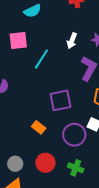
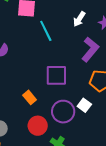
cyan line: (41, 59) -> (46, 31), turned -70
red circle: (45, 163) -> (38, 126), moved

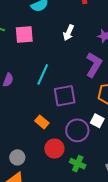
white arrow: (79, 19) -> (68, 33), moved
cyan line: (46, 31) -> (43, 74), moved, turned 60

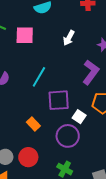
white square: (97, 121) -> (79, 117), moved
red circle: (54, 149) -> (28, 157), moved

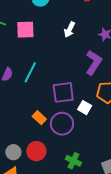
cyan line: (39, 77) -> (30, 72), moved
purple circle: (68, 136) -> (62, 124), moved

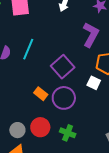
purple square: (63, 92) -> (63, 67), turned -30
white square: (85, 108) -> (94, 83), moved
green cross: (73, 161) -> (68, 133), moved

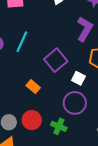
white square: (94, 83) -> (78, 78), moved
purple circle: (64, 98) -> (75, 103), moved

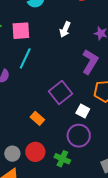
cyan line: (22, 42) -> (25, 58), moved

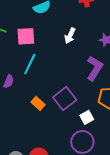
white square: (83, 111) -> (87, 117), turned 32
orange rectangle: (37, 118) -> (38, 103), moved

